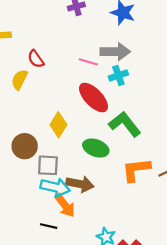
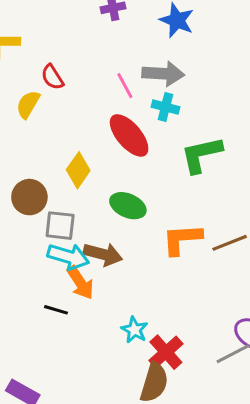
pink line: (88, 62) -> (125, 86), turned 42
cyan cross: (118, 75) -> (165, 107), turned 30
green L-shape: (125, 124) -> (201, 155), moved, turned -68

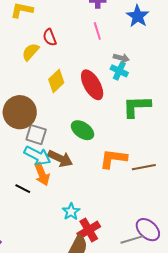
gray arrow: (163, 74) -> (121, 58), moved, size x0.6
pink line: (125, 86) -> (97, 31), moved
yellow diamond: (78, 170) -> (56, 81), moved
brown circle: (29, 197) -> (20, 112), size x1.4

